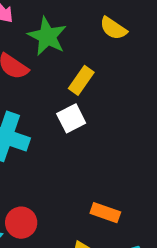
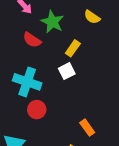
orange rectangle: (105, 213) -> (87, 128), turned 35
red circle: (21, 223) -> (37, 110), moved

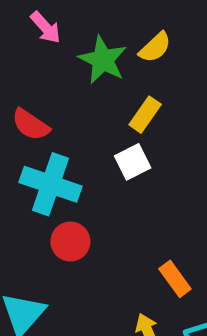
yellow semicircle: (92, 17) -> (155, 47), moved, turned -77
red semicircle: (32, 40) -> (31, 125), moved

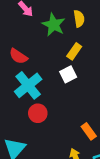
yellow semicircle: (155, 47) -> (79, 19), turned -56
cyan cross: (51, 184) -> (28, 85), turned 32

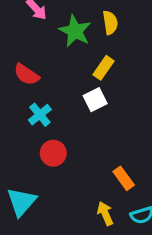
cyan cross: (28, 85) -> (40, 115), size x0.6

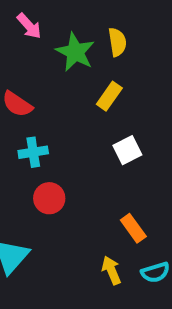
white square: (95, 100) -> (127, 150), moved
cyan cross: (40, 115) -> (33, 152), turned 30

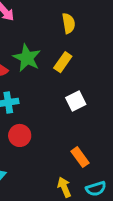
green star: (75, 52) -> (27, 58), moved

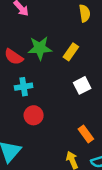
yellow semicircle: (69, 23) -> (85, 13), moved
green star: (27, 58) -> (40, 48), turned -30

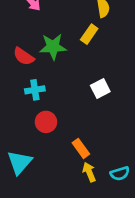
yellow rectangle: (71, 52) -> (89, 34), moved
orange rectangle: (86, 134) -> (81, 148), moved

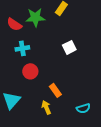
yellow arrow: (89, 172) -> (46, 107), moved

